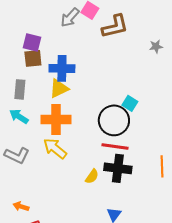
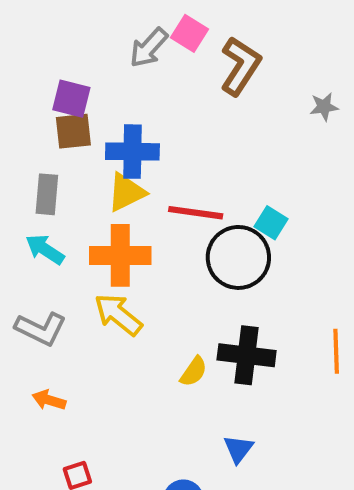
brown L-shape: (115, 26) -> (240, 66), turned -44
red line: (115, 146) -> (196, 213), moved
orange arrow: (21, 206) -> (49, 400), moved

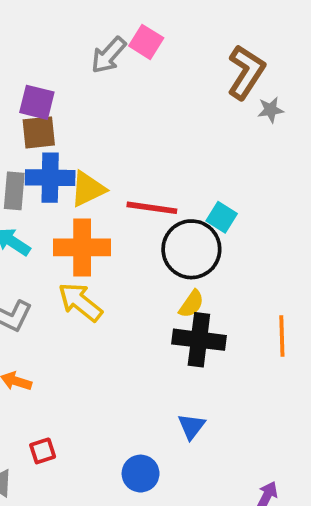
brown L-shape: (240, 66) -> (246, 72), moved
blue cross: (132, 152) -> (50, 178), moved
yellow semicircle: (194, 372) -> (191, 304), moved

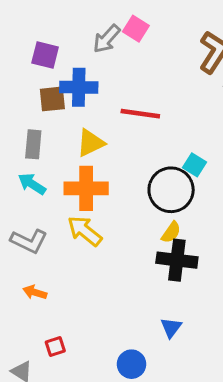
purple square: (37, 102) -> (45, 55), moved
blue cross: (50, 178) -> (79, 87), moved
red line: (152, 208) -> (140, 114), moved

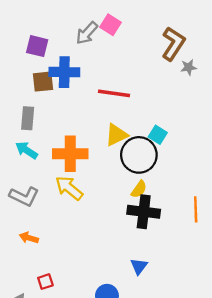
yellow triangle: (90, 143) -> (116, 135), moved

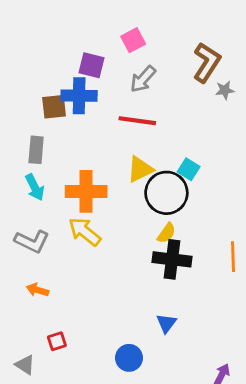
pink square: (110, 25) -> (133, 40), turned 30
gray arrow: (87, 33) -> (143, 79), moved
purple square: (37, 46) -> (92, 65), moved
cyan arrow: (26, 150) -> (35, 187), turned -150

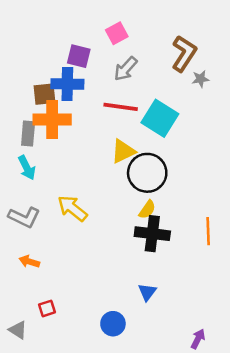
cyan square: (189, 169) -> (160, 118), moved, size x1.8
orange cross: (86, 191) -> (52, 120), moved

